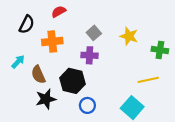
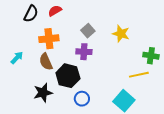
black semicircle: (27, 24) -> (31, 14), moved
green cross: (160, 50) -> (151, 56), moved
brown semicircle: (38, 75) -> (46, 62), moved

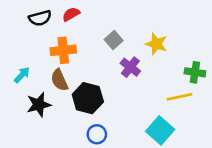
black semicircle: (31, 14) -> (40, 18), turned 48
purple cross: (84, 52) -> (130, 67), moved, turned 35
black star: (43, 93) -> (39, 105), moved
blue circle: (82, 99) -> (97, 134), moved

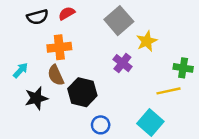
gray square: (114, 40) -> (119, 21), moved, size x1.6
yellow star: (156, 44) -> (147, 41), turned 30
blue circle: (97, 134) -> (101, 125), moved

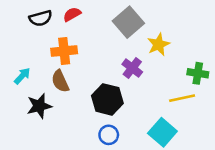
black hexagon: (82, 92) -> (107, 99), moved

